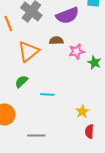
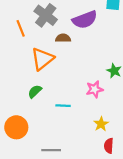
brown semicircle: (56, 40) -> (63, 38), moved
pink star: (76, 52) -> (95, 89), moved

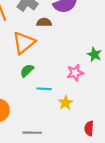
green semicircle: (35, 91) -> (27, 71), moved
yellow star: (101, 124) -> (65, 103), moved

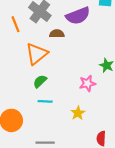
cyan line: (44, 89) -> (45, 101), moved

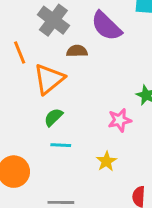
purple semicircle: (78, 16) -> (106, 26), turned 65
orange line: (16, 24) -> (20, 52), moved

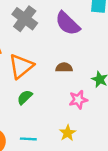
brown semicircle: (77, 51) -> (64, 67), moved
cyan line: (61, 145) -> (28, 139), moved

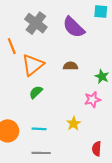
pink star: (78, 100) -> (92, 100), moved

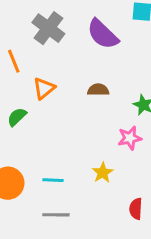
orange triangle: (33, 65) -> (44, 88), size x0.7
green semicircle: (36, 92) -> (17, 117), moved

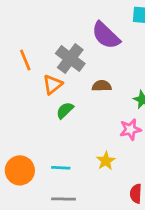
gray cross: (48, 28) -> (70, 59), moved
green semicircle: (17, 117) -> (65, 110), moved

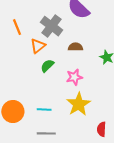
pink star: (130, 129) -> (74, 77), moved
yellow star: (106, 161) -> (79, 104), size x1.6

